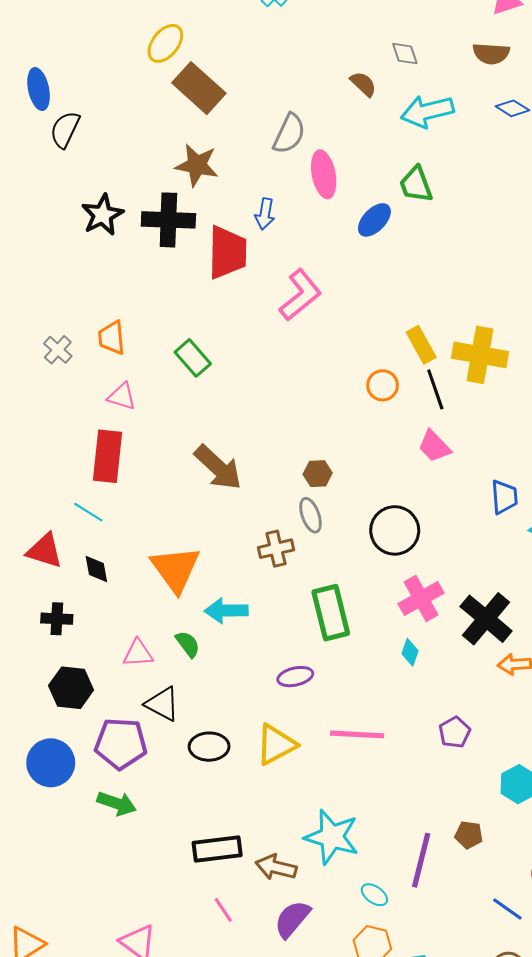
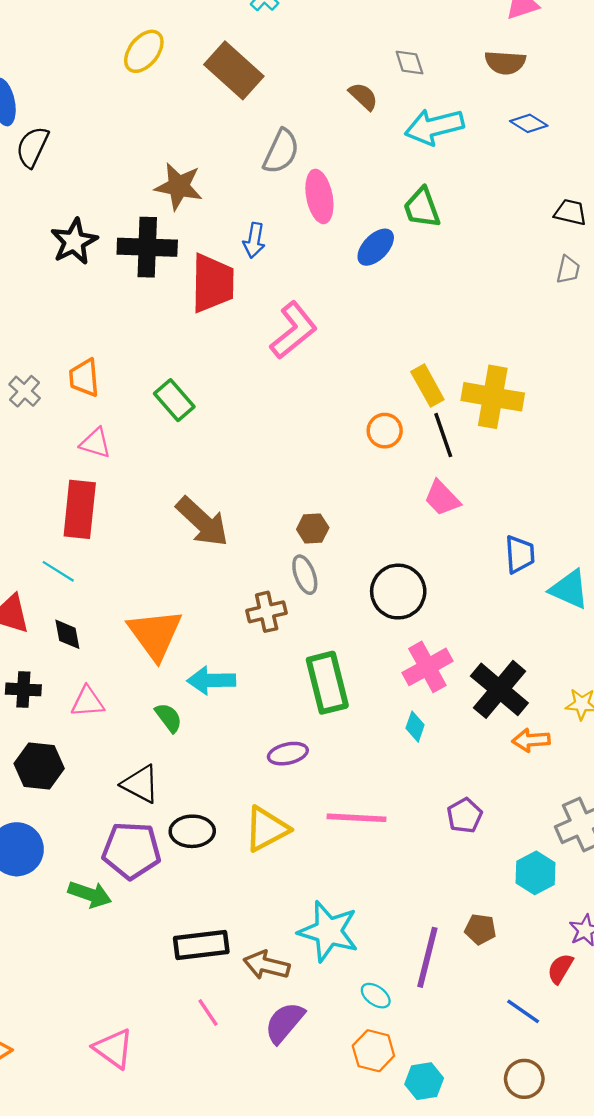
brown rectangle: (199, 88) -> (234, 70), moved
pink triangle: (138, 653) -> (88, 702), moved
purple pentagon: (121, 744) -> (131, 850), moved

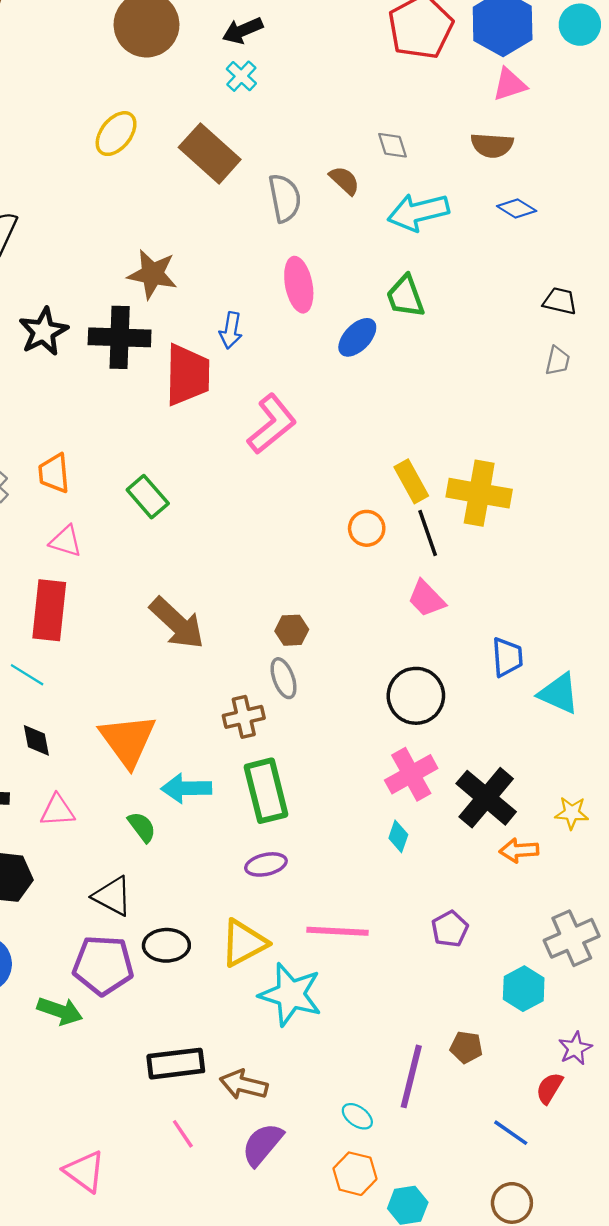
gray semicircle: (281, 151) -> (285, 198), moved, turned -36
black circle: (398, 592) -> (416, 696), moved
green rectangle: (327, 683) -> (266, 791), moved
cyan star: (328, 931) -> (291, 994), moved

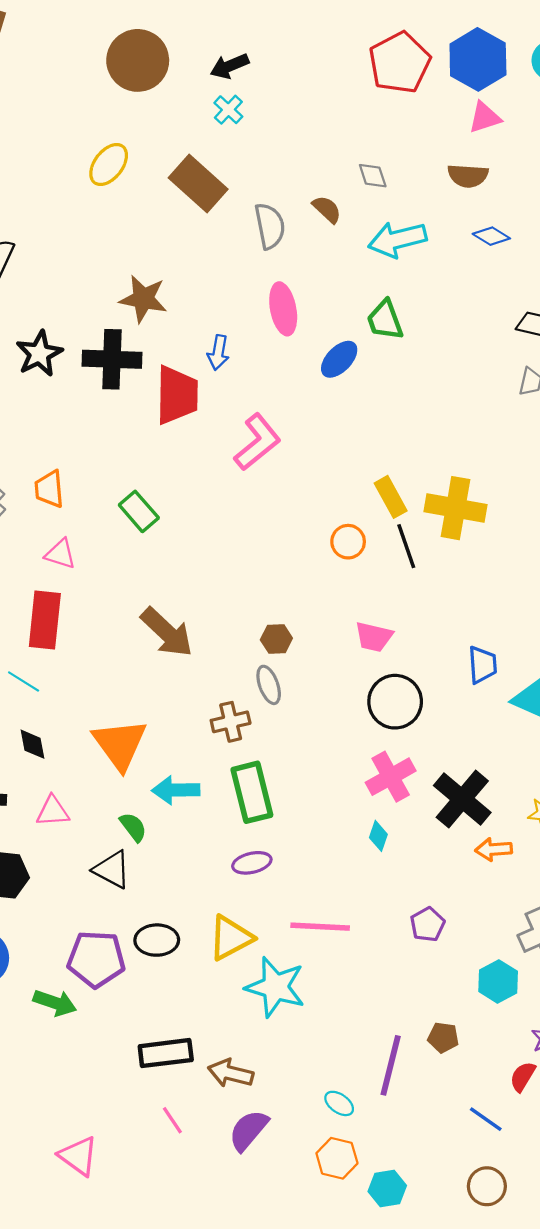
pink trapezoid: (426, 599) -> (374, 637), moved, turned -33
black triangle: (113, 896) -> (112, 870), moved

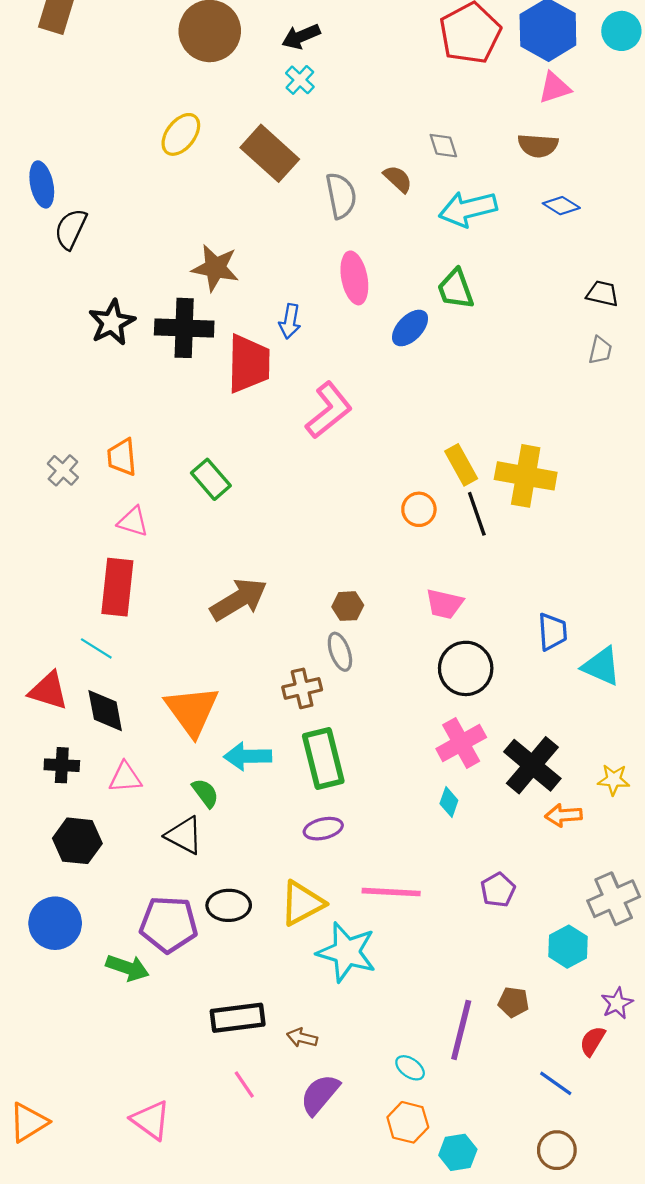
brown arrow: (167, 632) -> (239, 599), turned -74
black diamond: (33, 744) -> (105, 711), size x1.4
brown arrow: (231, 1073) -> (302, 1038), size x0.7

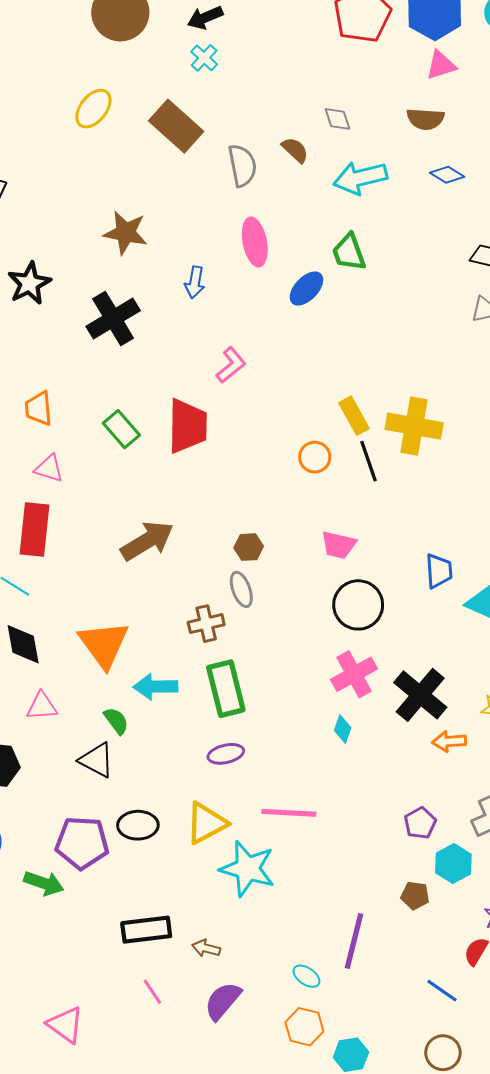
black cross: (184, 328) -> (113, 318), moved, turned -33
red trapezoid: (249, 364) -> (188, 426), moved
pink L-shape: (329, 410) -> (231, 365), size x0.7
purple pentagon: (498, 890) -> (420, 823), moved
brown pentagon: (513, 1002) -> (415, 896), moved

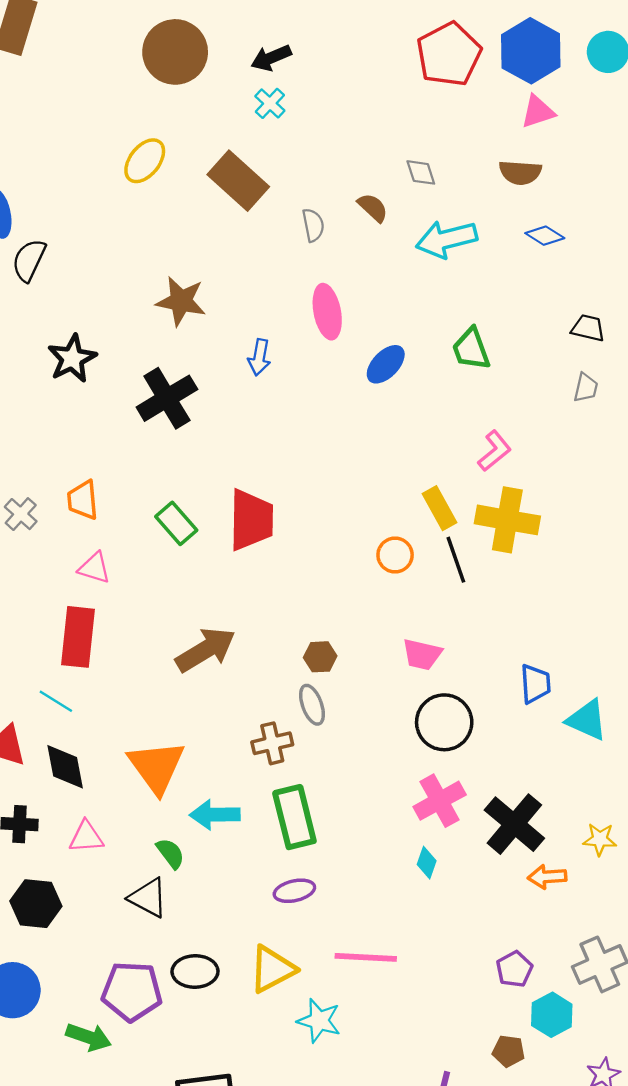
gray semicircle: (242, 165) -> (313, 225), size x0.7
green trapezoid: (349, 252) -> (471, 349), moved
pink L-shape: (231, 365) -> (494, 451), moved
cyan star: (248, 869) -> (319, 1021), size x0.7

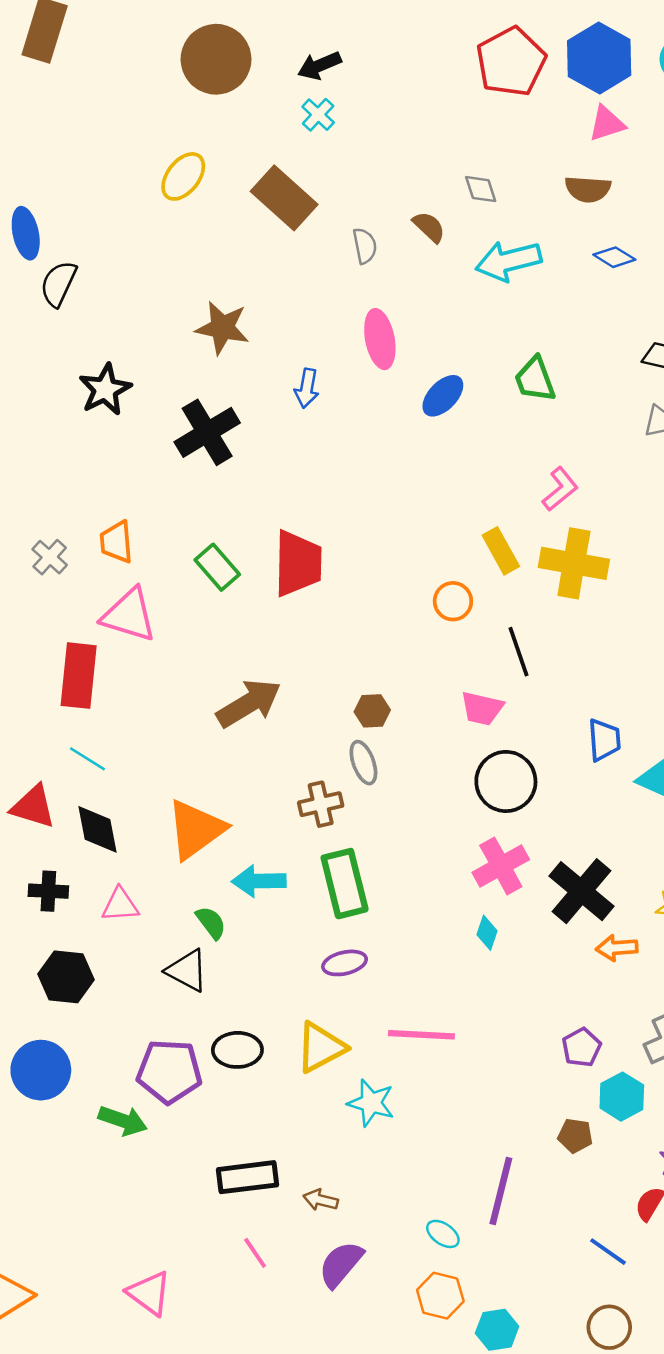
black line: (456, 560) -> (519, 652), moved
pink triangle: (94, 568) -> (129, 615), size x1.6
red rectangle: (78, 637) -> (79, 676), moved
orange triangle: (156, 767) -> (196, 829), turned 30

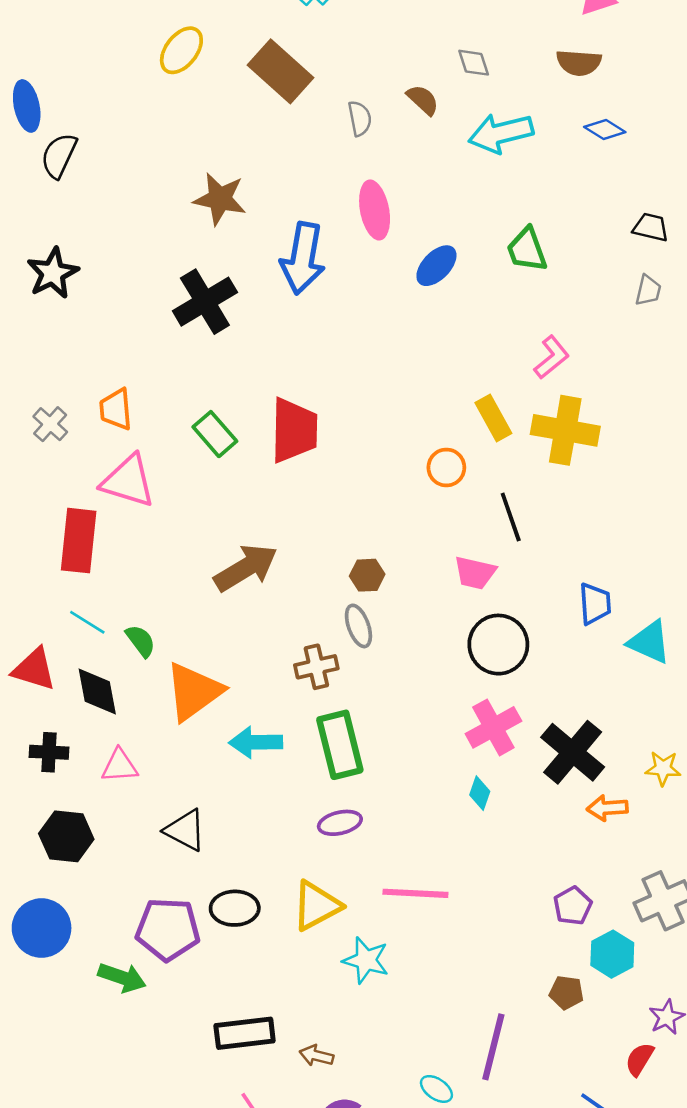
blue arrow: (307, 388) -> (303, 258), size x1.8
black star: (105, 389) -> (53, 273), moved
green semicircle: (211, 923) -> (141, 641), moved

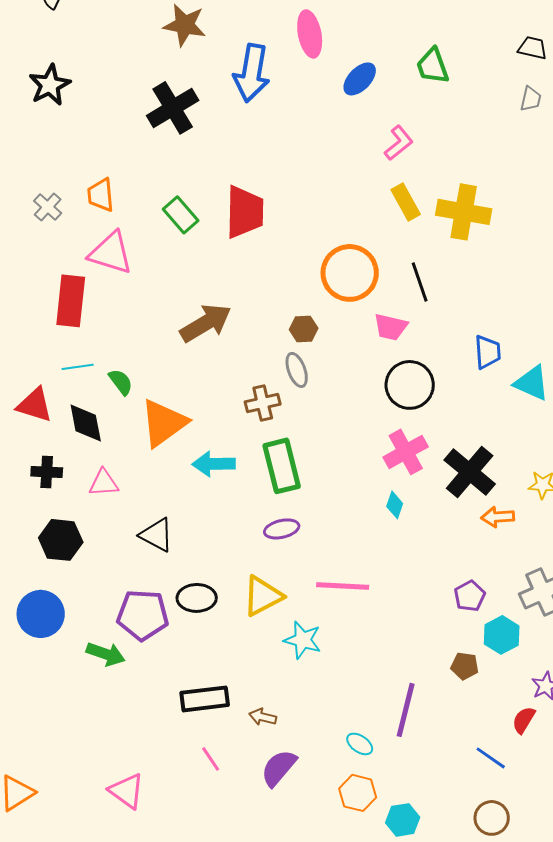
pink L-shape: (552, 357) -> (399, 143), moved
orange circle: (446, 467) -> (350, 273), moved, size x1.8
cyan line: (87, 622) -> (78, 367), turned -40

